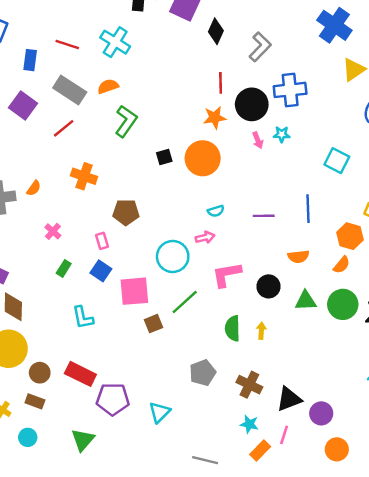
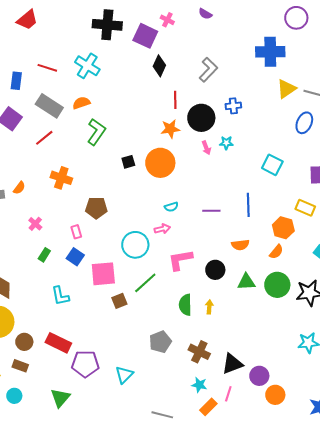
blue cross: (334, 25) -> (270, 52), turned -36
black diamond: (216, 31) -> (159, 66), moved
blue cross: (290, 90) -> (233, 106), size x0.6
orange circle: (337, 449) -> (275, 395), moved

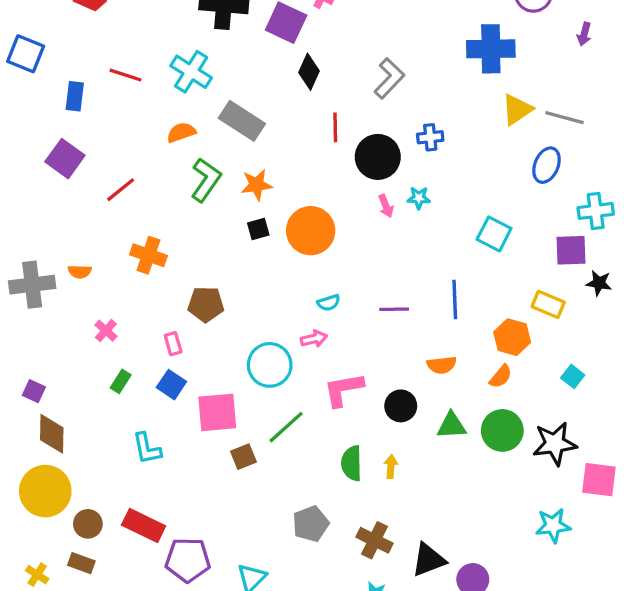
gray rectangle: (49, 106) -> (242, 121), moved
orange star: (170, 129) -> (257, 185), moved
orange semicircle: (19, 188) -> (80, 272), turned 56

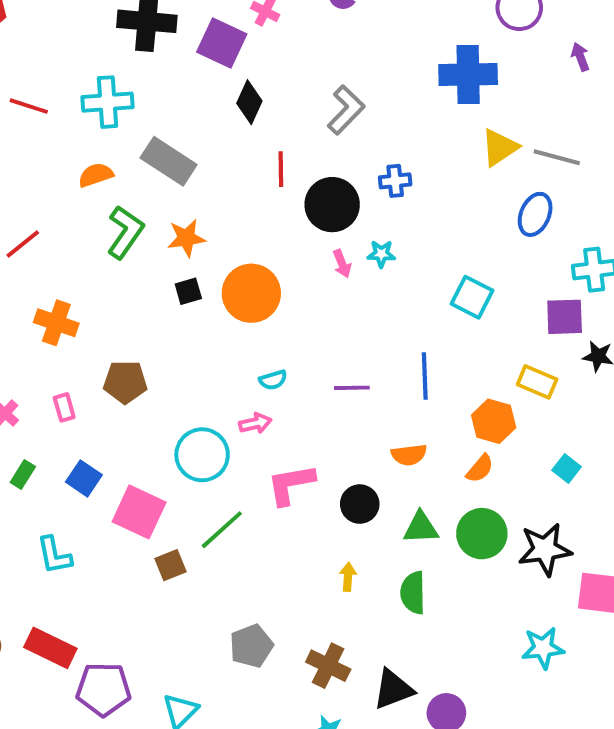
purple arrow: (584, 34) -> (580, 57), turned 145
cyan cross: (191, 72) -> (108, 102), turned -36
pink rectangle: (173, 344) -> (64, 407), moved
pink square: (217, 412) -> (139, 512), turned 30
green semicircle: (352, 463) -> (413, 593), moved

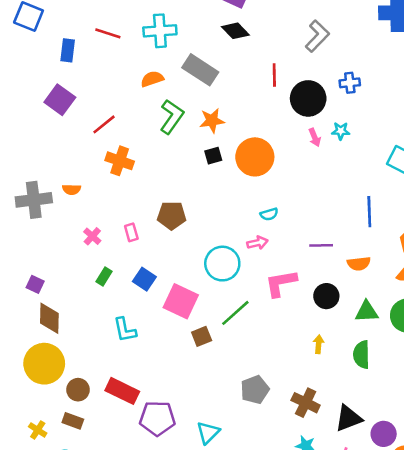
black diamond: (249, 102) -> (235, 31), moved, turned -68
orange cross: (56, 323) -> (120, 161), moved
purple line: (352, 388) -> (321, 245), moved

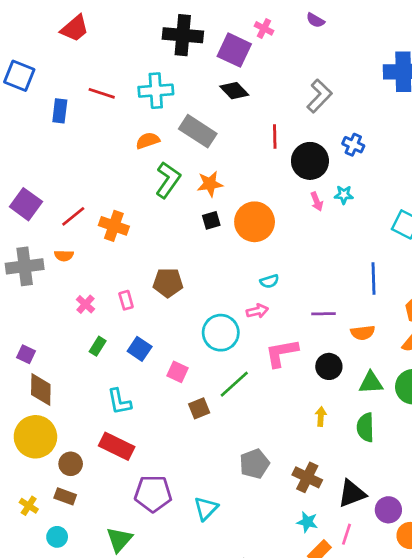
blue cross: (350, 83) -> (353, 145), turned 30
purple square: (60, 100) -> (26, 204), moved
red line: (104, 124) -> (73, 216), moved
pink square: (181, 301) -> (177, 372), size x0.6
red rectangle: (122, 391) -> (117, 446), moved

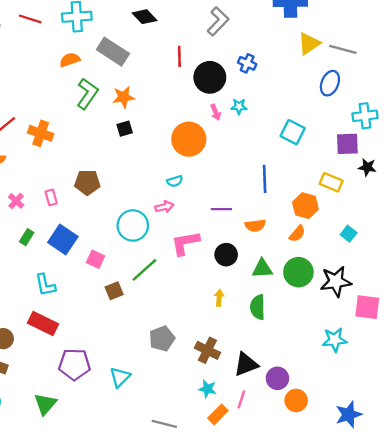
orange circle: (255, 222) -> (189, 139), moved
blue square: (140, 349) -> (63, 239), size x1.4

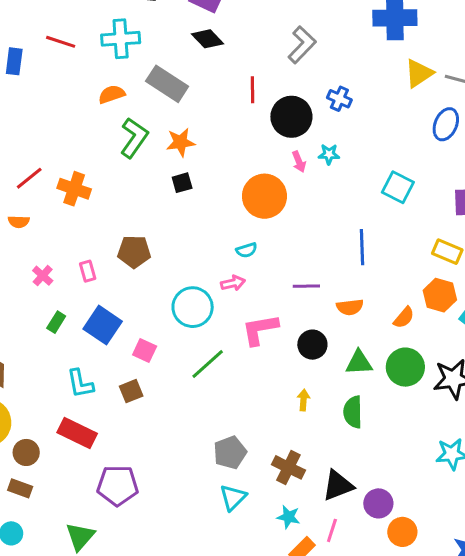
orange hexagon: (305, 206) -> (440, 295), moved
brown square: (114, 291) -> (131, 391), moved
cyan triangle: (120, 377) -> (233, 497), moved

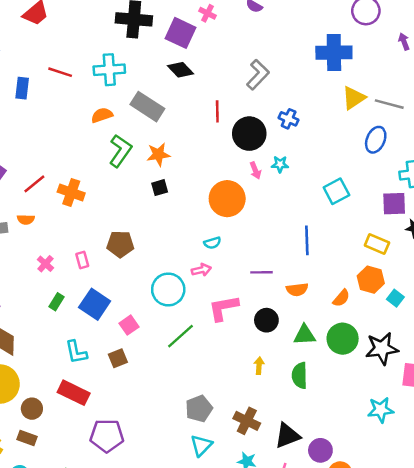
cyan square: (398, 187) -> (336, 191), turned 35
pink square: (145, 351) -> (129, 325), turned 30

